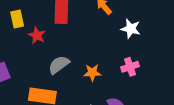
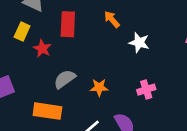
yellow rectangle: (17, 19) -> (22, 32), turned 36
pink cross: (130, 67) -> (146, 90), moved

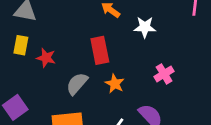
red rectangle: (68, 24) -> (100, 50), moved
orange star: (99, 87) -> (115, 84), turned -30

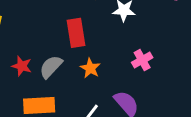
red star: (46, 58) -> (22, 66), moved

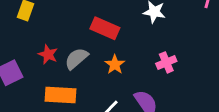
red rectangle: (76, 33) -> (105, 28), turned -64

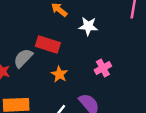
gray semicircle: (76, 59) -> (23, 58), moved

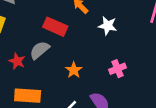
red rectangle: (48, 44) -> (55, 27), moved

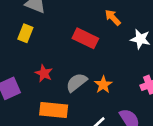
gray semicircle: (40, 50) -> (76, 82), moved

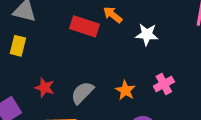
red rectangle: (85, 38) -> (84, 26), moved
orange star: (103, 85) -> (125, 90), moved

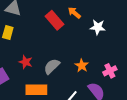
red rectangle: (84, 26) -> (55, 20), turned 30
pink cross: (164, 84) -> (110, 71), moved

